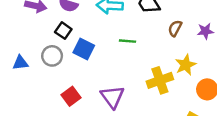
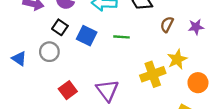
blue square: (84, 49) -> (87, 36), moved
blue triangle: (20, 63) -> (19, 59), turned 42

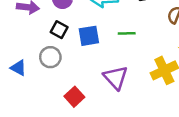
blue square: (87, 36) -> (89, 36), turned -30
purple triangle: (107, 90) -> (116, 78), moved

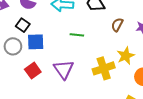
blue square: (89, 36) -> (36, 42), moved
red square: (74, 97) -> (33, 71), moved

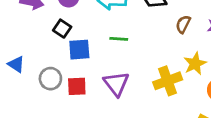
green line: (77, 35) -> (119, 39), moved
gray circle: (13, 46) -> (50, 79), moved
red square: (33, 71) -> (77, 86), turned 35

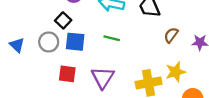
gray circle: (50, 79) -> (49, 42), moved

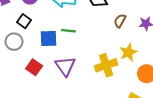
blue square: (75, 42) -> (48, 38), moved
red square: (67, 74) -> (34, 67), turned 35

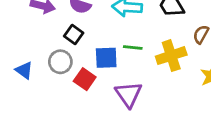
yellow cross: (106, 65) -> (171, 56), moved
red square: (34, 67) -> (85, 79), moved

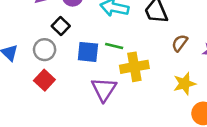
yellow cross: (171, 56) -> (134, 67), moved
red square: (85, 79) -> (44, 80), moved

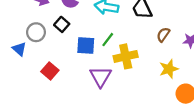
green line: (114, 46) -> (108, 40), turned -64
gray circle: (45, 50) -> (36, 32), moved

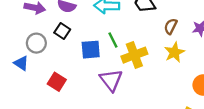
green line: (108, 40) -> (113, 40), turned -56
yellow star: (169, 69) -> (174, 52), moved

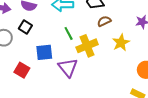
brown semicircle: (171, 26) -> (104, 21), moved, turned 40
blue square: (91, 50) -> (44, 52), moved

